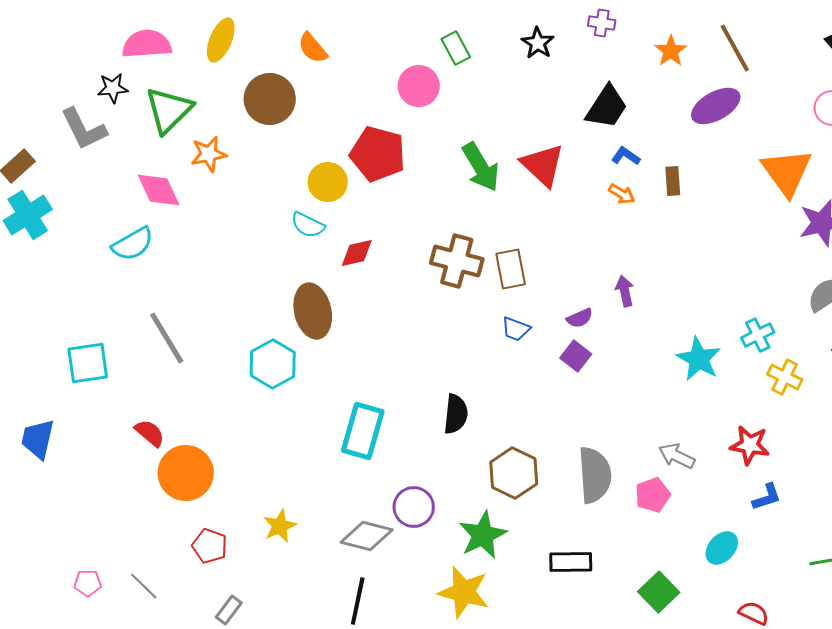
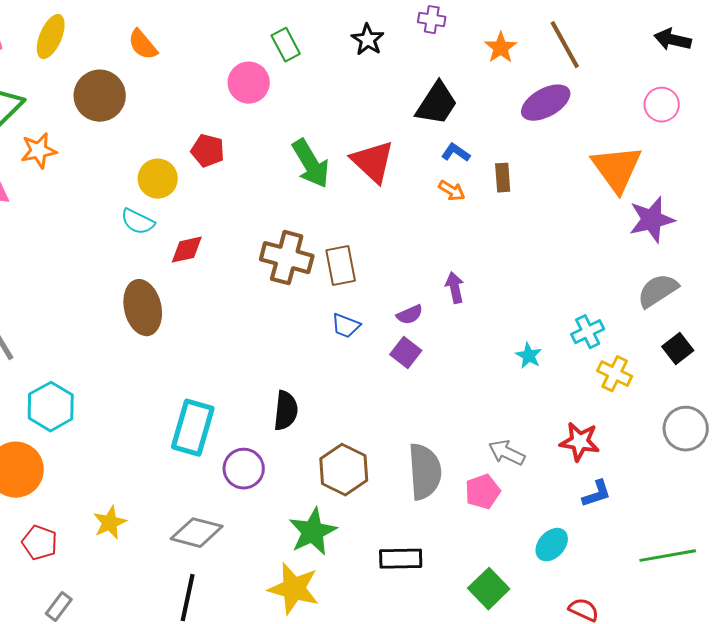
red pentagon: (378, 154) -> (208, 151), size x0.6
cyan star: (699, 359) -> (529, 356), size x0.6
cyan hexagon: (273, 364) -> (51, 407), moved
purple circle: (414, 507) -> (244, 469), moved

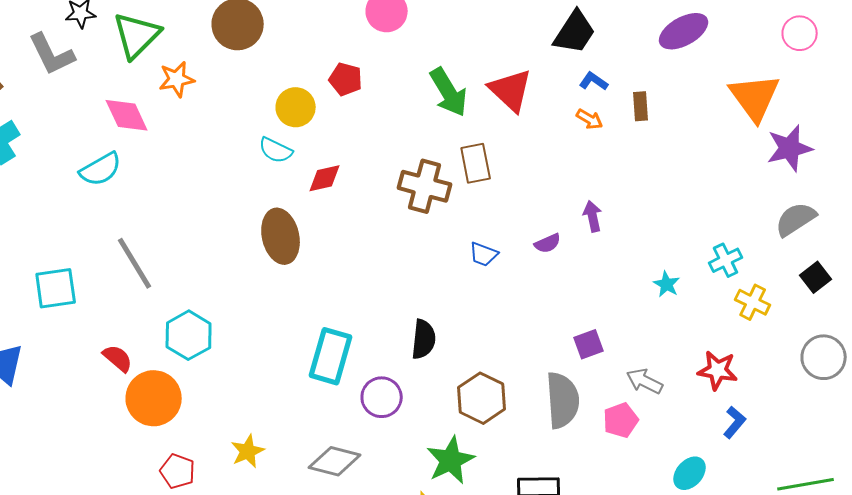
brown rectangle: (341, 266) -> (476, 163), moved
purple square: (406, 353) -> (589, 344), moved, turned 32
blue L-shape: (597, 494) -> (735, 422), turned -32

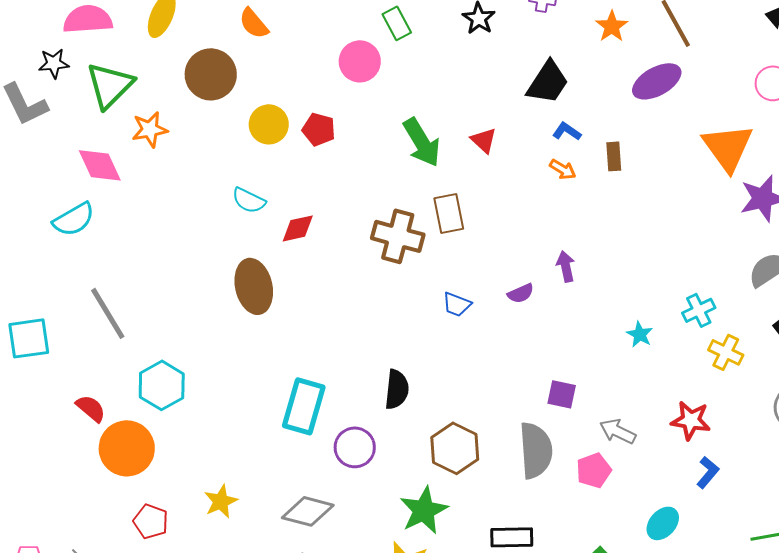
red triangle: (511, 90) -> (484, 140), size x0.6
yellow circle: (296, 107) -> (269, 124), moved
purple square: (589, 344) -> (562, 394), turned 32

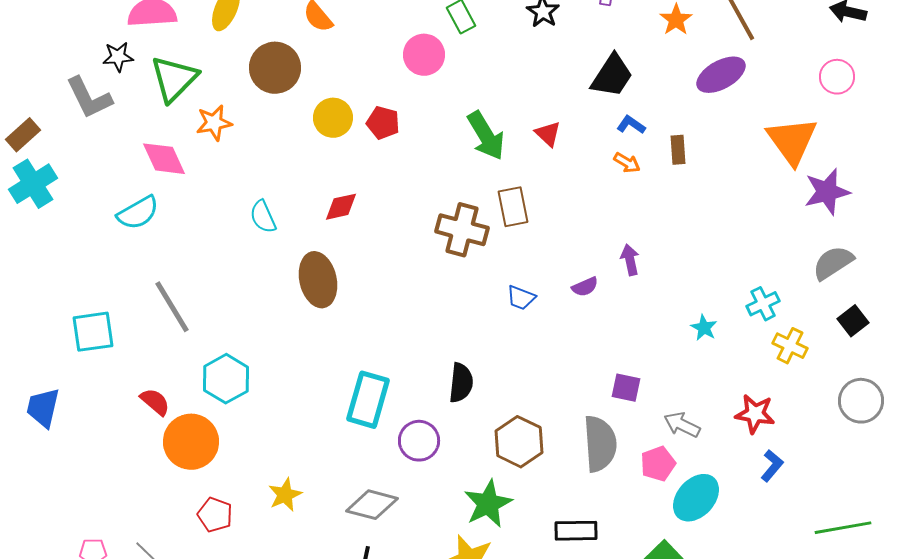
cyan semicircle: (249, 200) -> (263, 217), moved, turned 40
red diamond: (298, 228) -> (341, 207), moved
cyan ellipse: (663, 523) -> (696, 498), moved, size x1.4

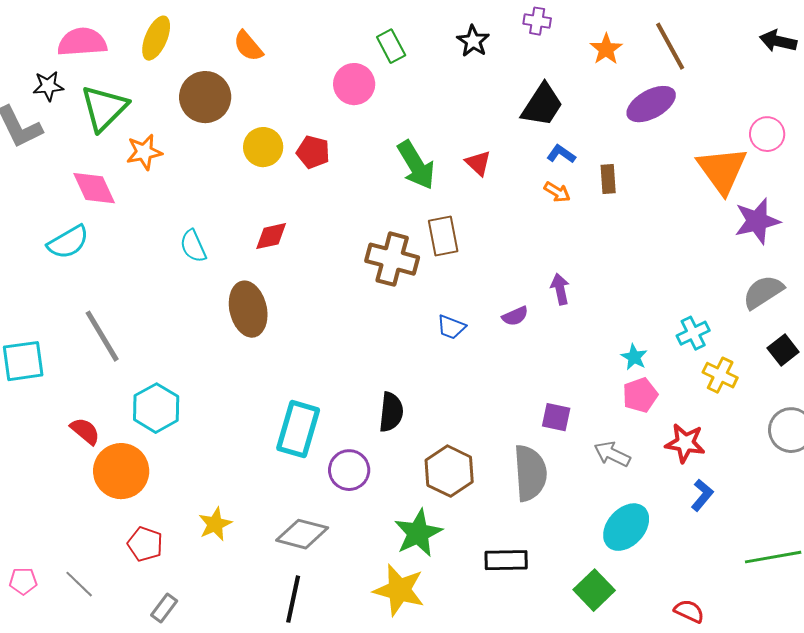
pink circle: (837, 77) -> (767, 134), moved
pink pentagon: (658, 464) -> (640, 395), moved

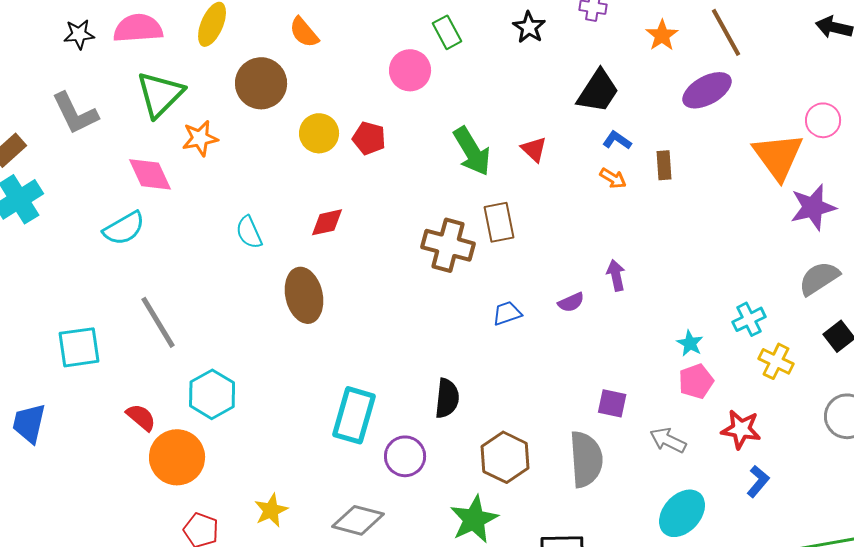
black star: (48, 86) -> (79, 34), moved
blue trapezoid: (451, 327) -> (507, 313), turned 140

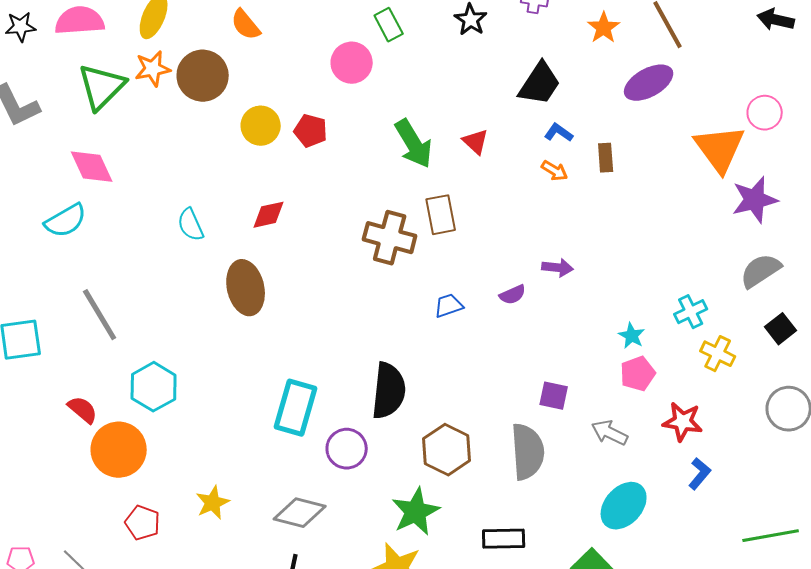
orange star: (200, 138) -> (153, 69), moved
purple arrow: (616, 275) -> (558, 268), turned 108
black semicircle: (447, 398) -> (389, 391), size x1.4

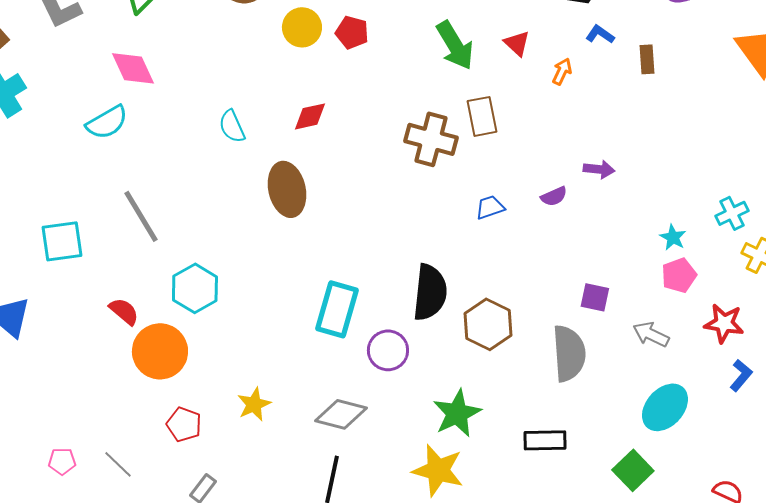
orange arrow: (555, 171) -> (562, 71), moved, turned -96
brown hexagon: (447, 450) -> (488, 324), moved

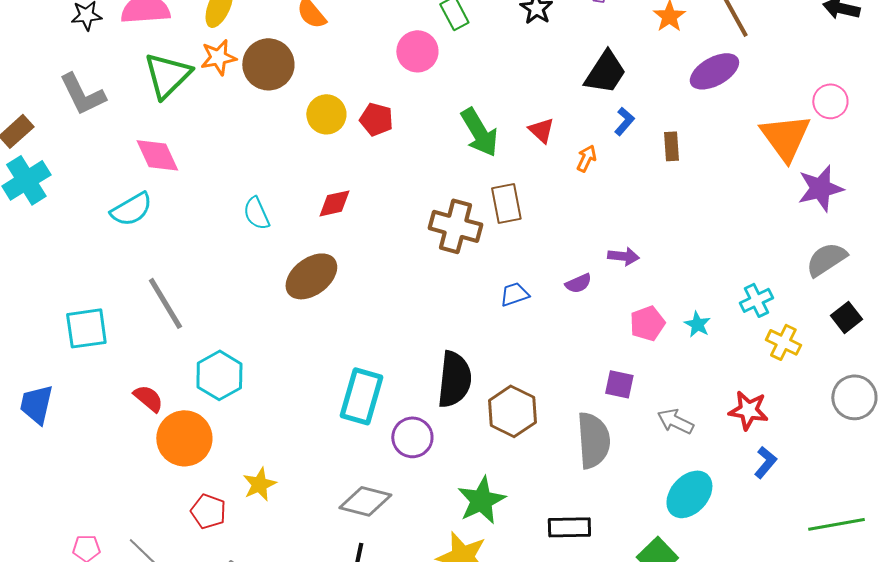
blue L-shape: (600, 34) -> (624, 121), turned 96
brown ellipse: (287, 189) -> (311, 276), turned 66
pink pentagon: (679, 275) -> (647, 323), moved
yellow star: (254, 404) -> (259, 484), moved

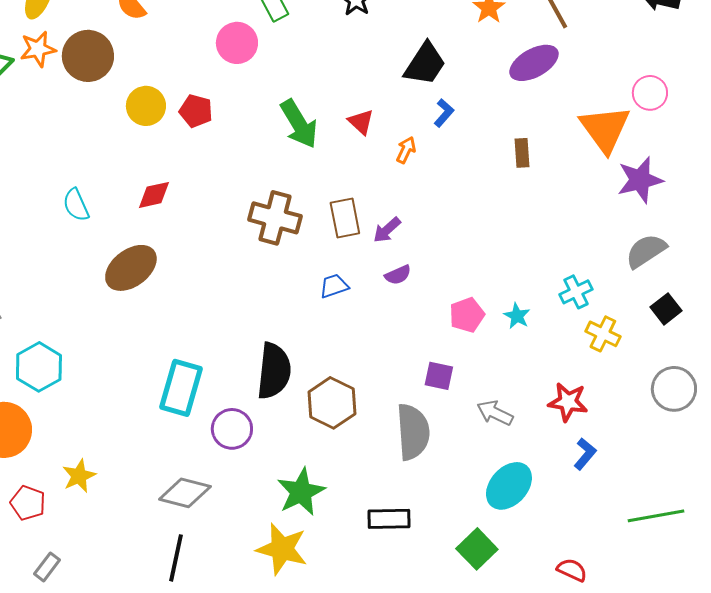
brown rectangle: (671, 146) -> (522, 153), moved
brown rectangle: (506, 203) -> (345, 218), moved
purple arrow: (623, 256) -> (387, 230), moved, turned 132

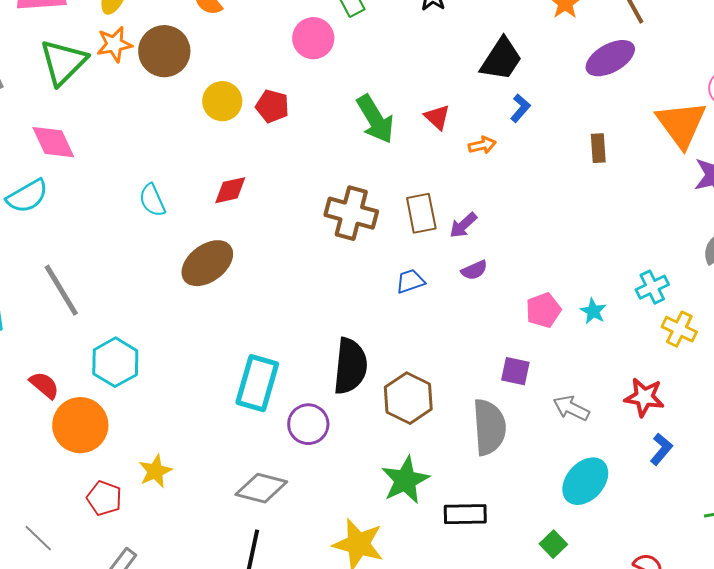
orange arrow: (406, 150) -> (482, 145), turned 52
green star: (301, 492) -> (405, 480), moved
green square: (477, 549) -> (553, 544), size x0.7

